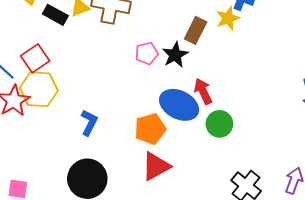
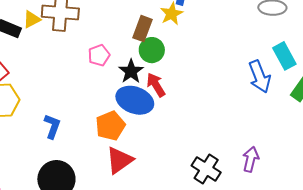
black star: (175, 55) -> (131, 71), moved
green circle: (219, 124) -> (152, 50), moved

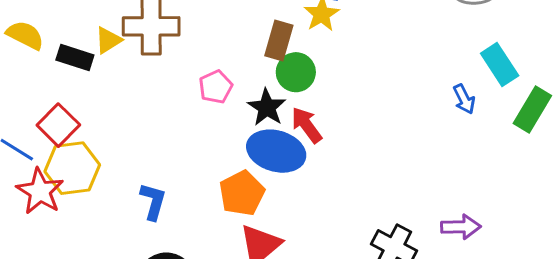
blue arrow: (260, 77) -> (464, 99), size x0.6
purple arrow: (251, 159) -> (461, 227), turned 80

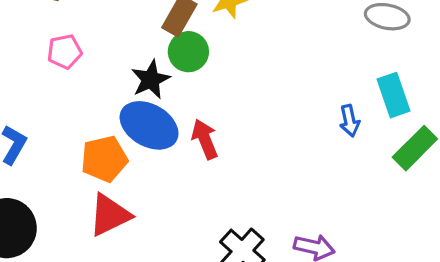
pink pentagon: (216, 87) -> (65, 52), moved
red arrow: (307, 125) -> (205, 139), moved

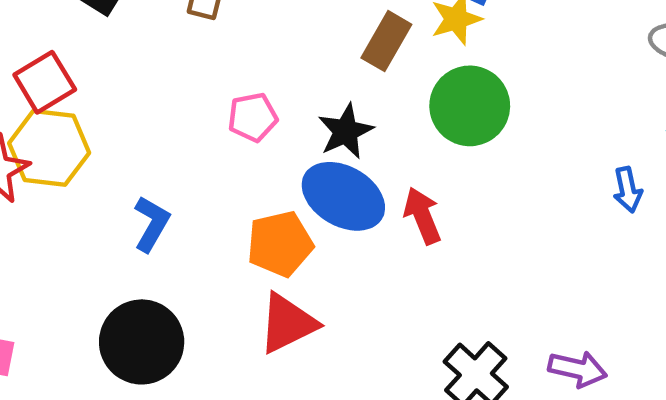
pink pentagon: (65, 52) -> (253, 117), moved
green circle: (188, 52) -> (470, 106), moved, size x1.4

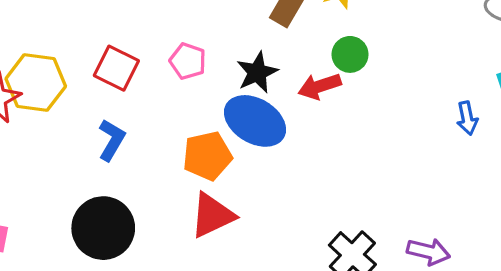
red square: (45, 82) -> (116, 68), moved, turned -33
green circle: (470, 106) -> (350, 54), size x0.6
pink pentagon: (253, 117) -> (188, 61), turned 30
red arrow: (422, 216) -> (319, 86), moved, turned -87

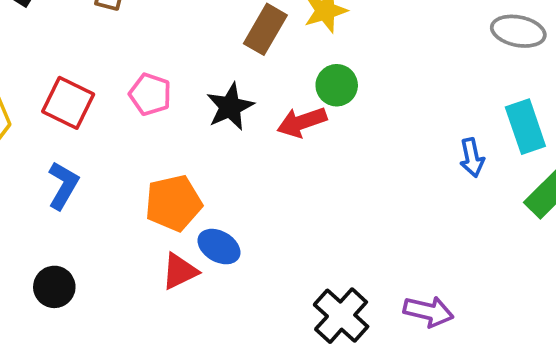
blue ellipse: (255, 121) -> (219, 247), moved, size x0.6
red triangle: (212, 215) -> (180, 271), size x0.7
black circle: (103, 228) -> (54, 287), size x0.6

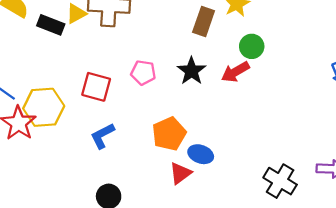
blue L-shape: (63, 185) -> (102, 136), turned -136

